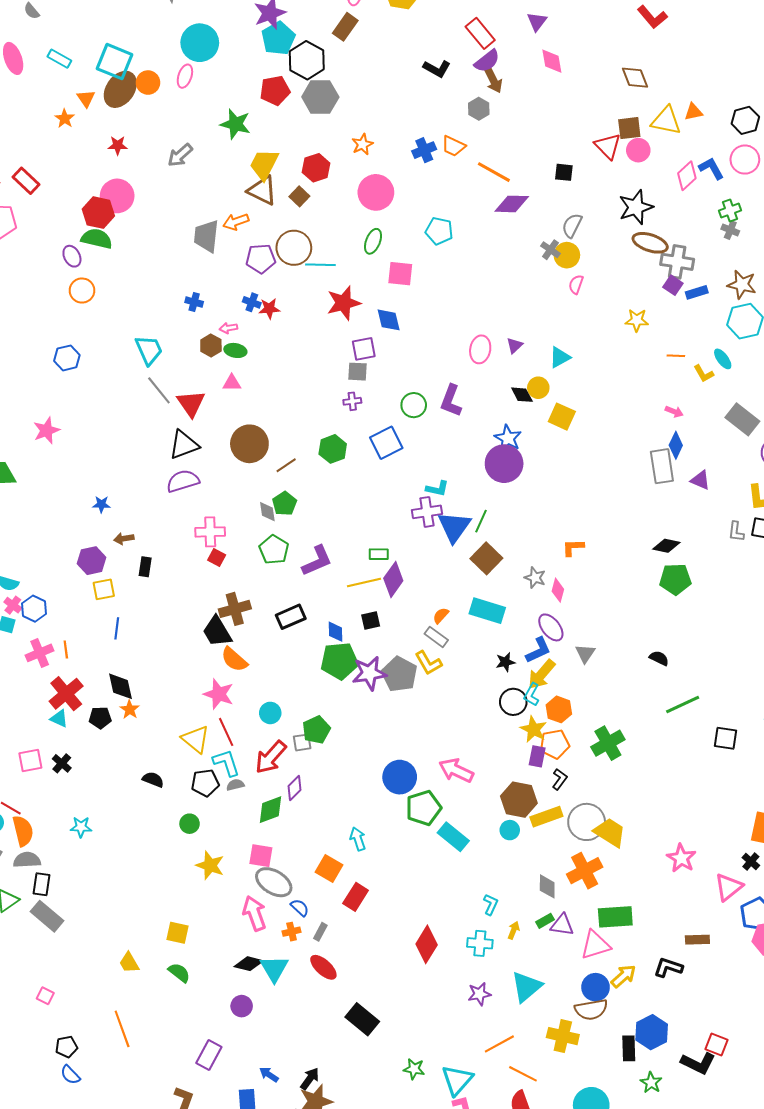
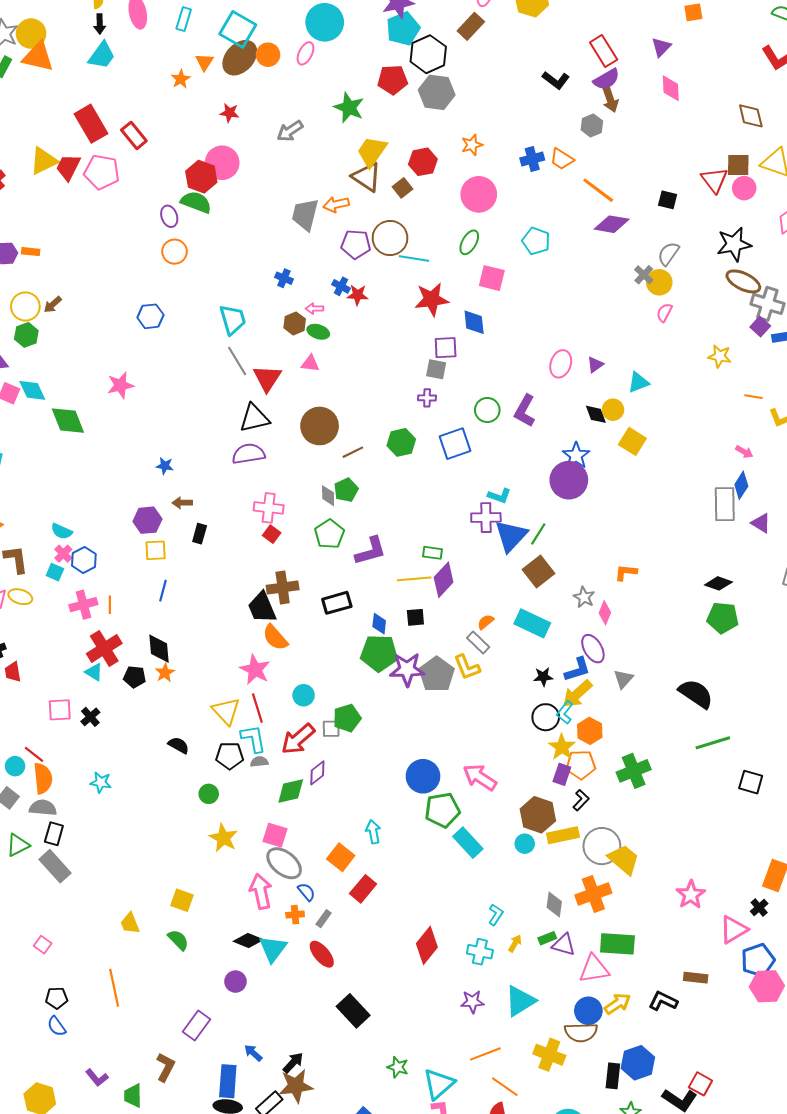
cyan rectangle: (59, 59) -> (184, 19), turned 70
black semicircle: (659, 658) -> (696, 694), size x1.8

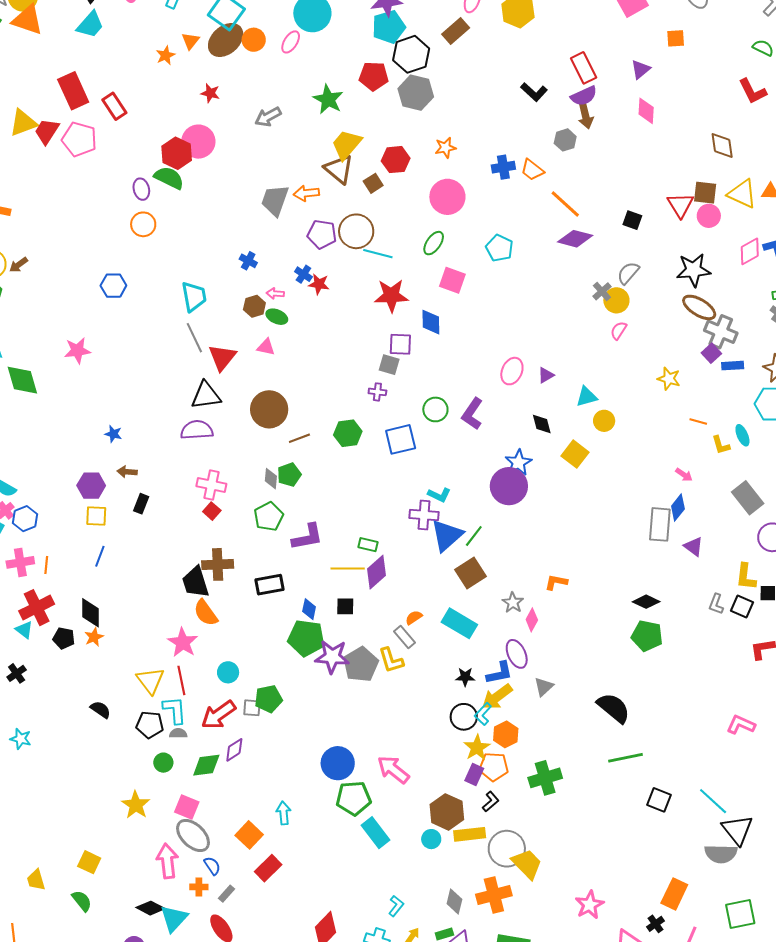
yellow circle: (613, 410) -> (604, 421), moved
green circle: (209, 794) -> (163, 763), moved

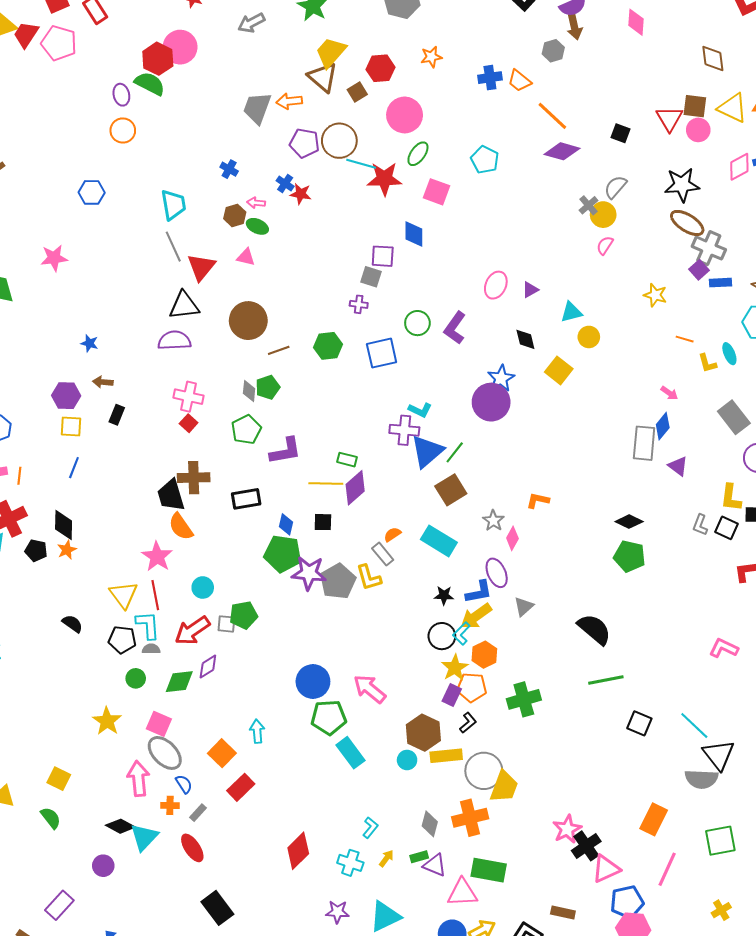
pink circle: (447, 197) -> (405, 115), moved
red star: (391, 296) -> (384, 179), moved
yellow trapezoid: (527, 864) -> (504, 787), turned 64
black cross: (655, 924) -> (586, 846), moved, size x1.6

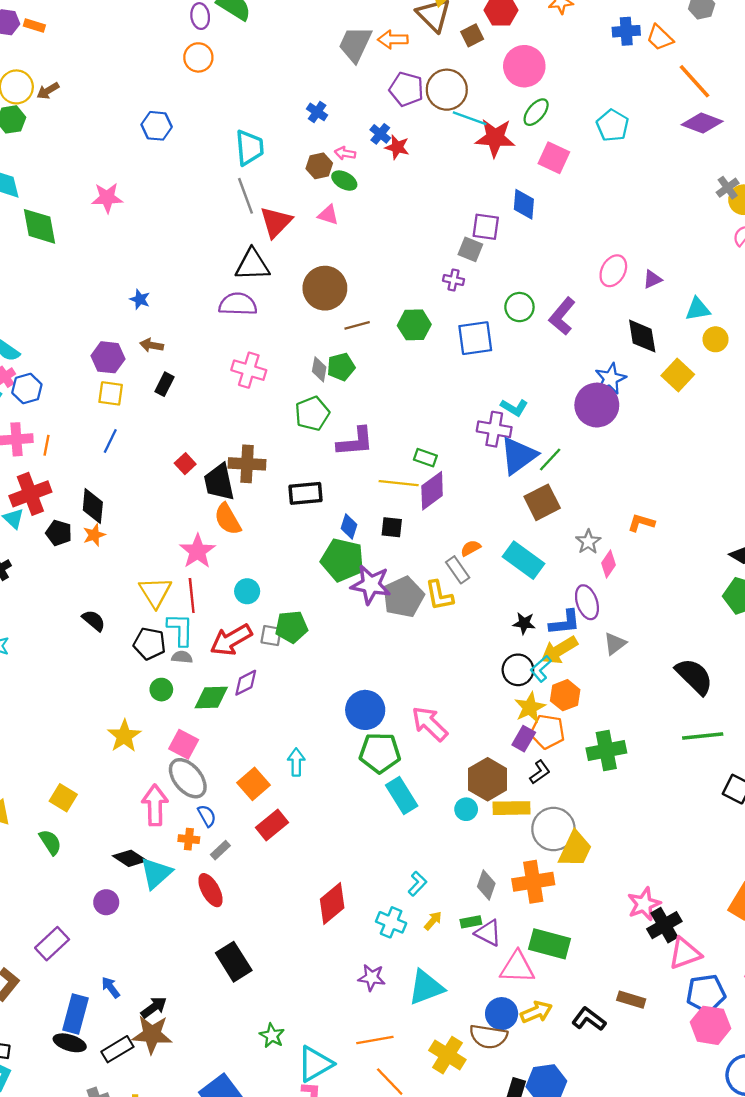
black diamond: (525, 339) -> (642, 336), size x1.4
red square: (189, 423) -> (185, 464), moved

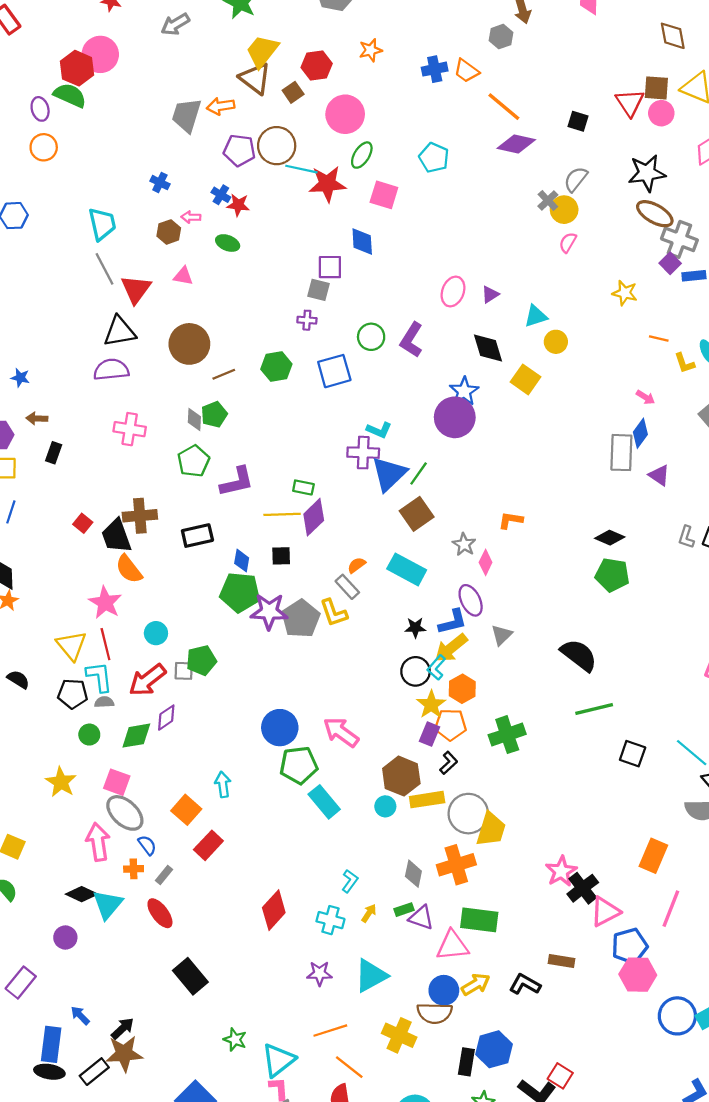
green ellipse: (344, 181) -> (228, 243), moved

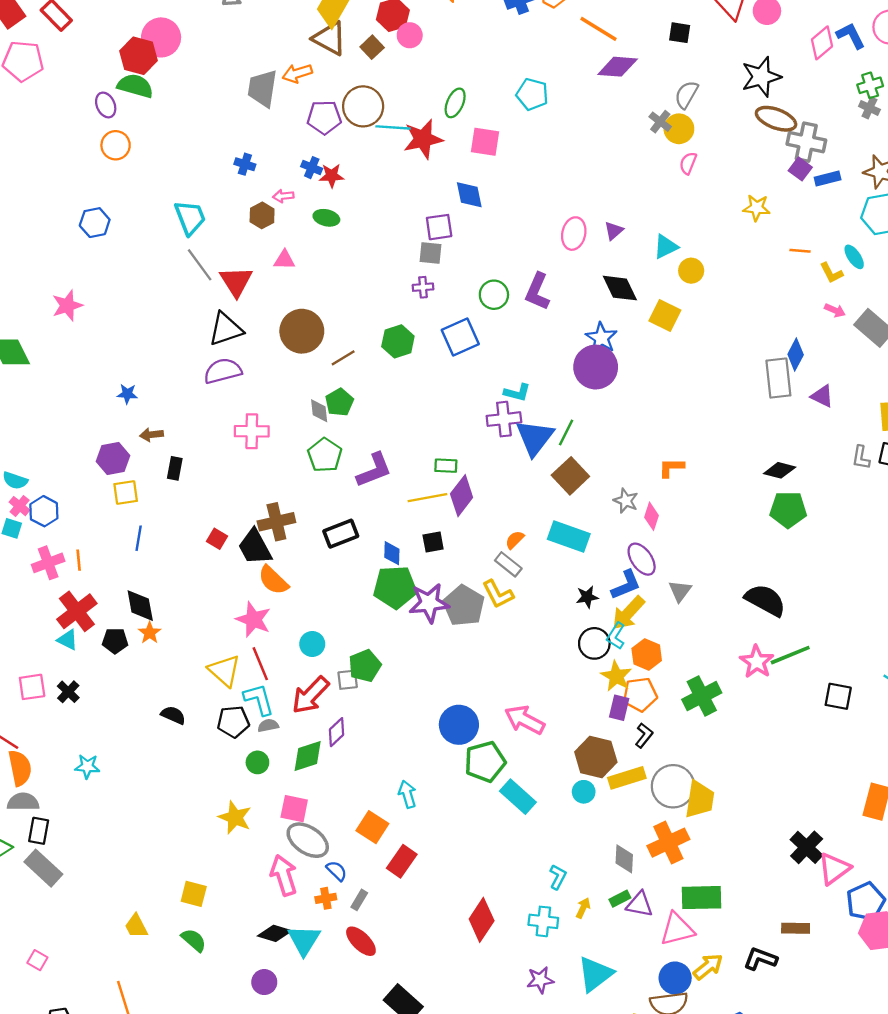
pink circle: (345, 114) -> (410, 35), moved, size x0.6
pink arrow: (645, 397) -> (835, 310), moved
pink star: (561, 871) -> (757, 662), moved

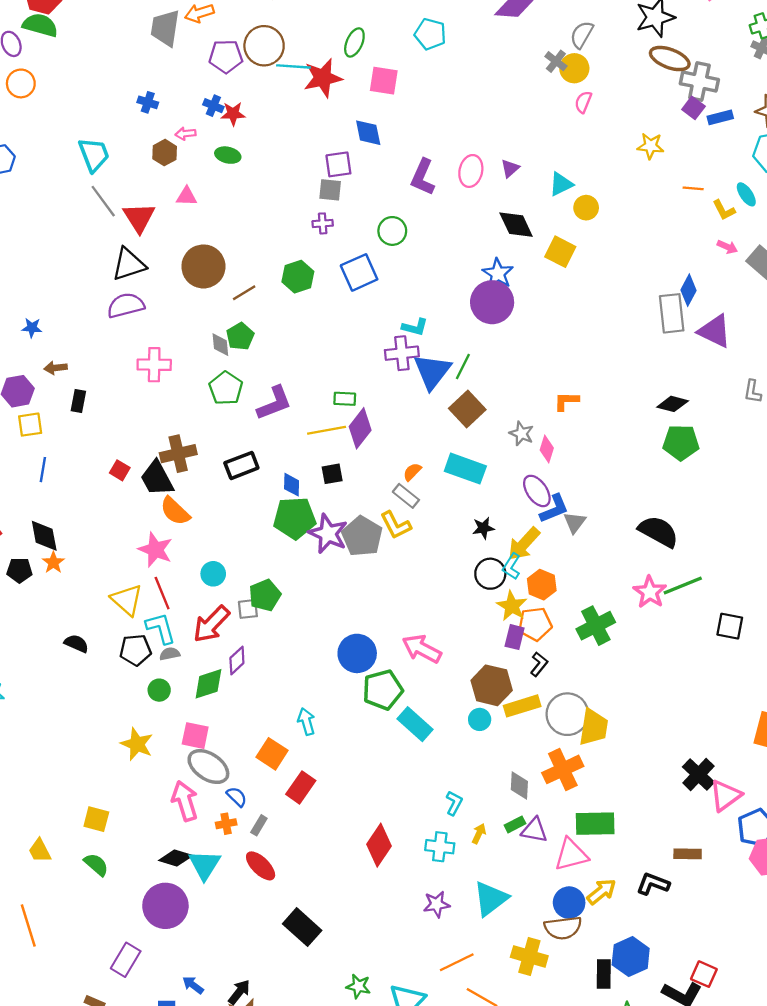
purple L-shape: (537, 292) -> (423, 177), moved
purple triangle: (822, 396) -> (715, 331), size x1.5
blue L-shape: (626, 585) -> (554, 509), moved
purple star: (429, 603) -> (328, 534), turned 30
purple circle: (264, 982) -> (165, 906), size x1.8

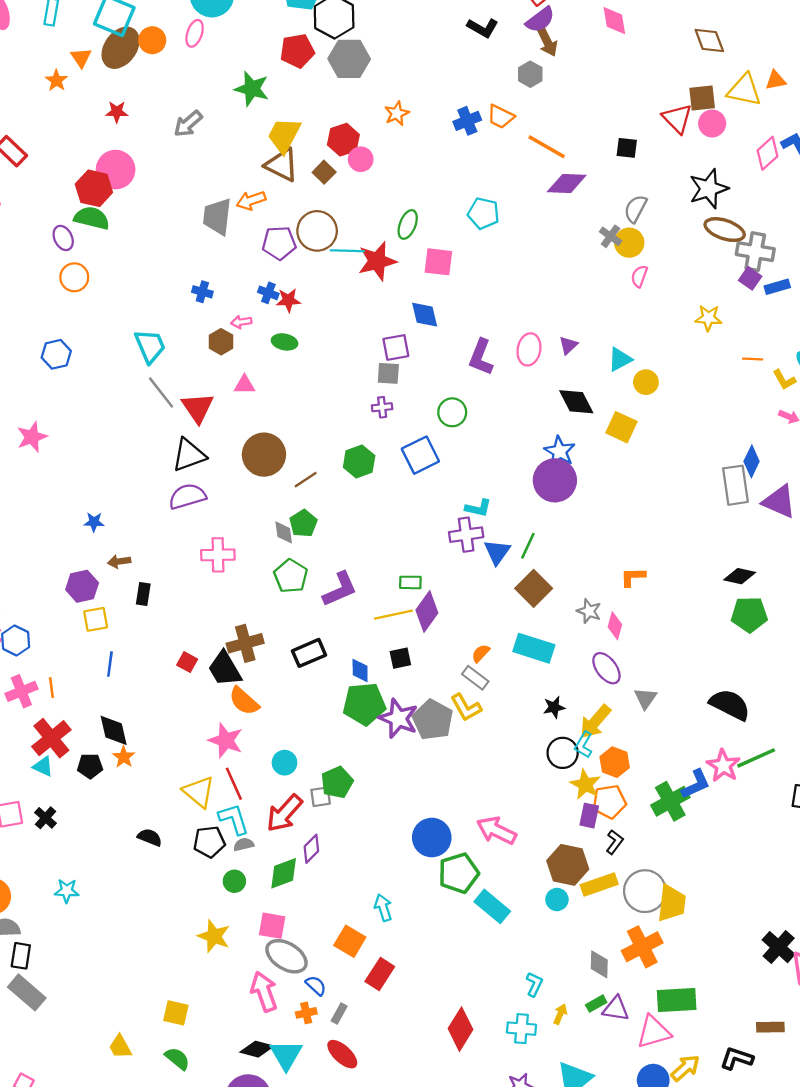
blue triangle: (432, 371) -> (497, 552), size x0.7
blue L-shape: (554, 509) -> (696, 784), moved

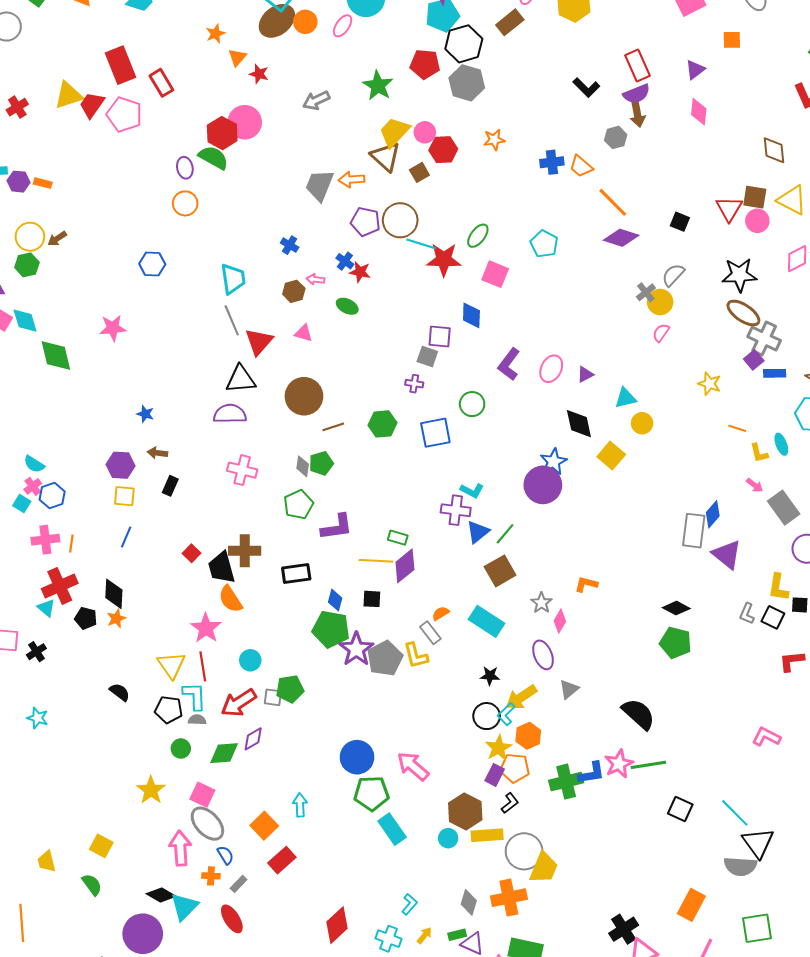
orange triangle: (81, 58) -> (237, 57), moved
pink circle: (361, 159) -> (425, 132), moved

